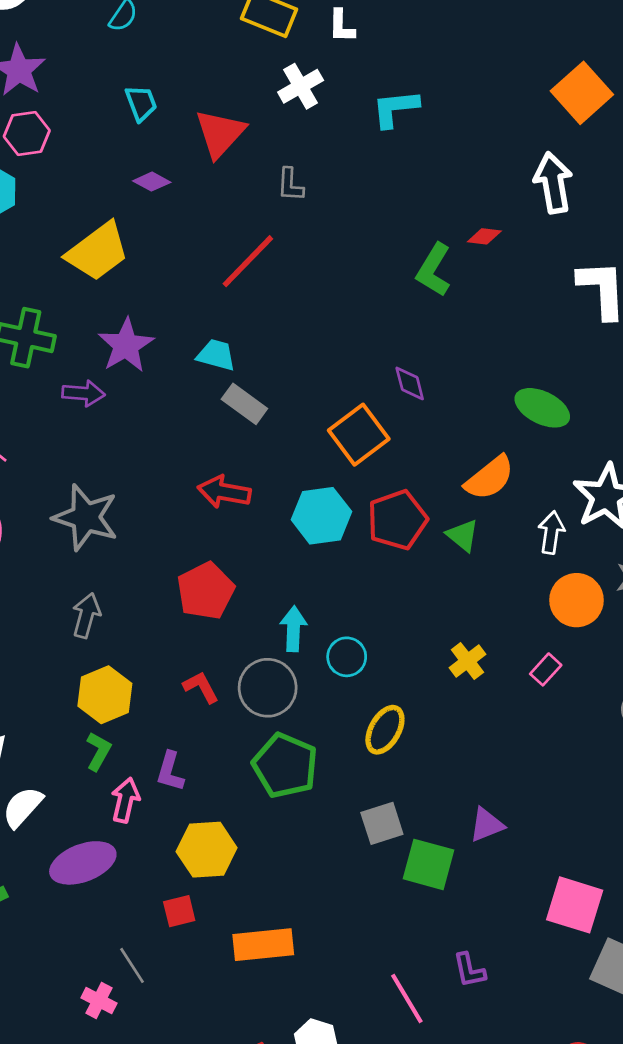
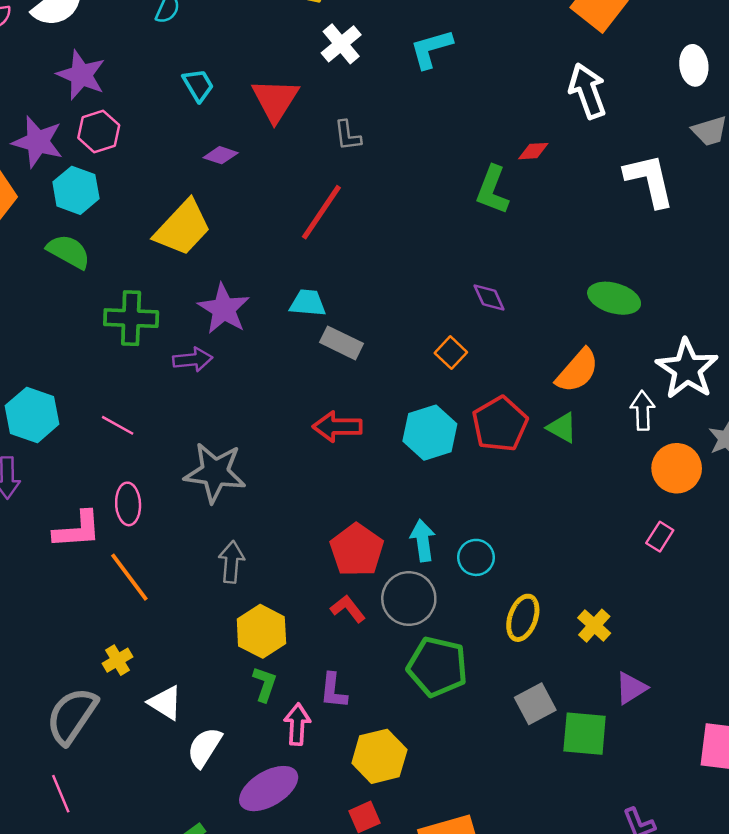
orange square: (359, 435) -> (451, 353), size x0.6
red pentagon: (206, 591) -> (357, 550), moved
yellow cross: (467, 661) -> (594, 626), moved

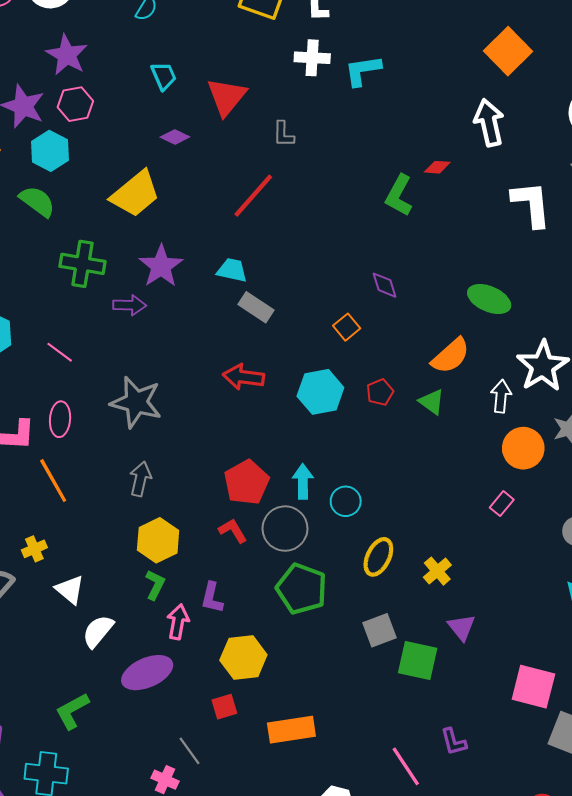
white cross: (341, 44) -> (312, 58), moved, turned 36
red pentagon: (500, 424) -> (380, 392), size x0.6
purple triangle: (631, 688) -> (462, 627), turned -44

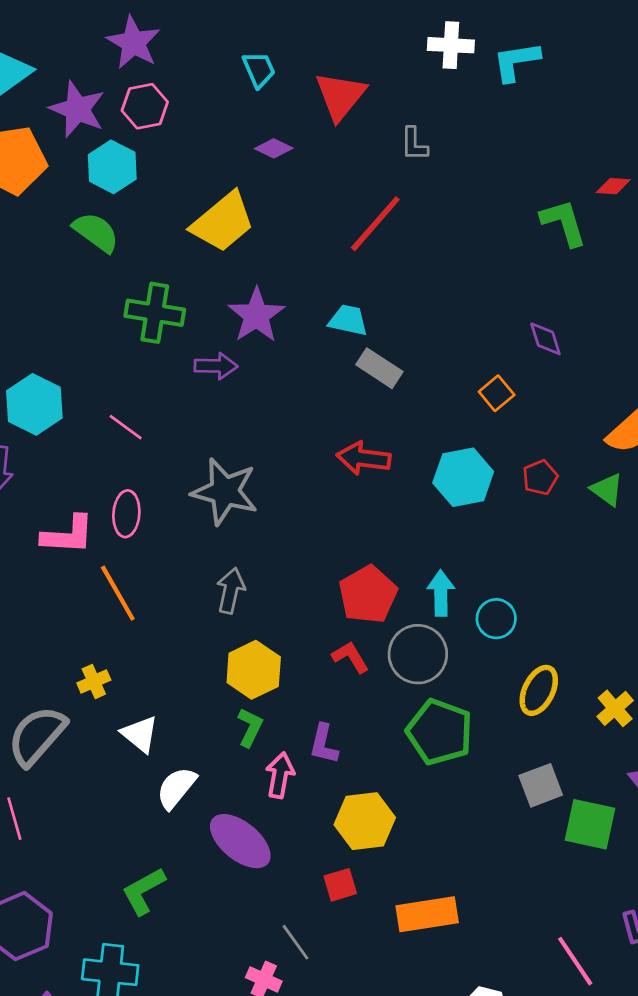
green L-shape: (399, 195) -> (564, 223), turned 135
purple ellipse: (147, 673) -> (240, 841), turned 63

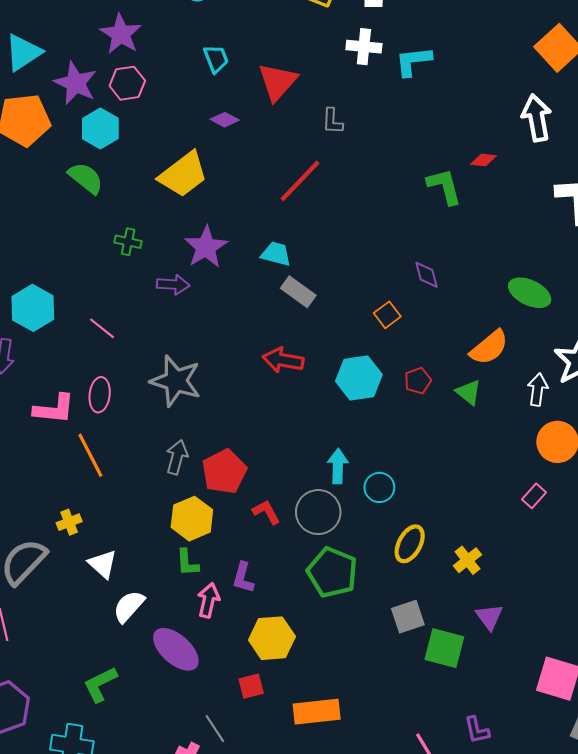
green cross: (155, 313) -> (128, 242), size x0.6
red pentagon: (368, 594) -> (224, 472), moved
green L-shape: (250, 727) -> (187, 563), turned 148

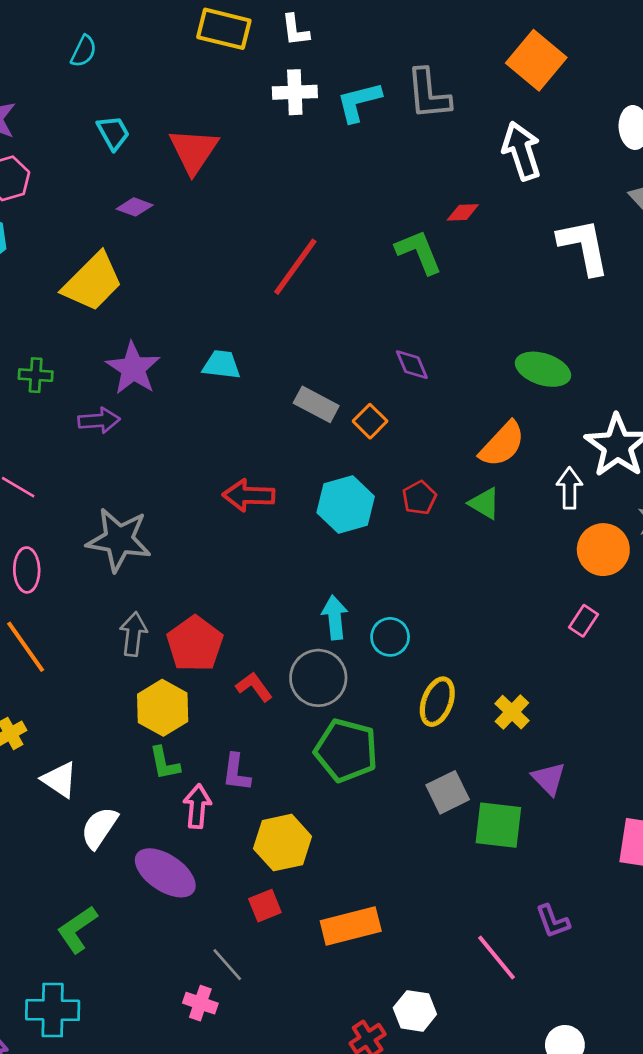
gray L-shape: (332, 121) -> (428, 94), moved, size x1.6
red line: (300, 181) -> (295, 267), moved
gray rectangle: (298, 292) -> (316, 404), moved

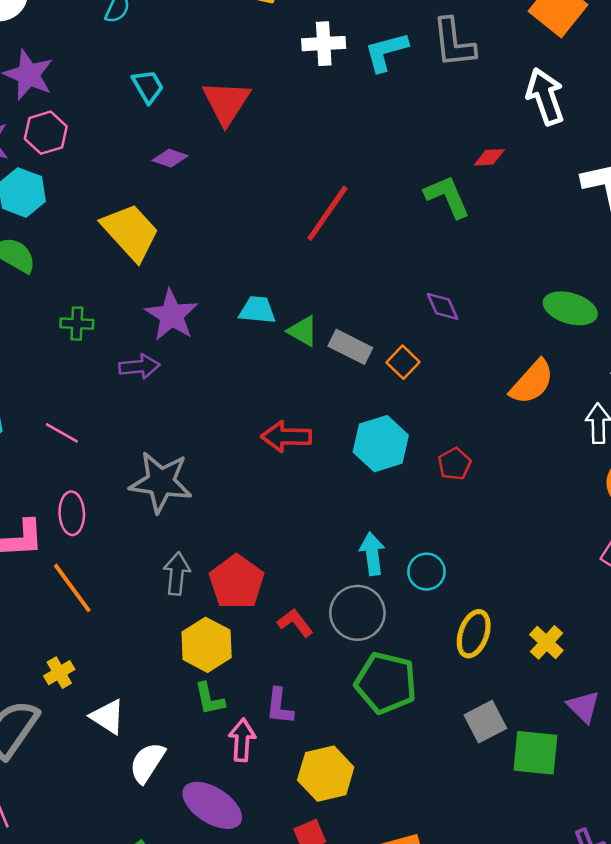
yellow trapezoid: (93, 282) -> (130, 232), turned -86
red pentagon: (419, 498) -> (454, 464), moved
green triangle: (484, 503) -> (303, 331), moved

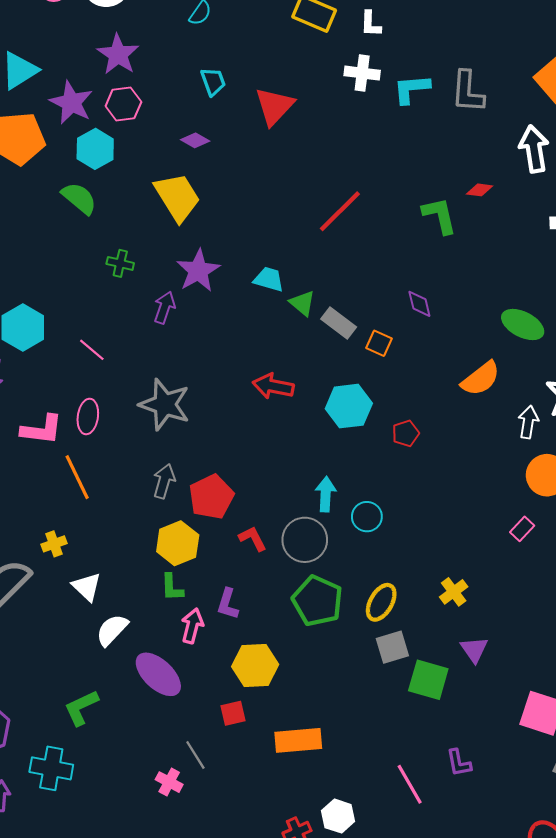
purple diamond: (170, 158) -> (195, 140), moved
orange square: (403, 362) -> (379, 343), turned -30
purple arrow: (139, 367) -> (164, 308), turned -76
yellow ellipse: (474, 634) -> (381, 602), moved

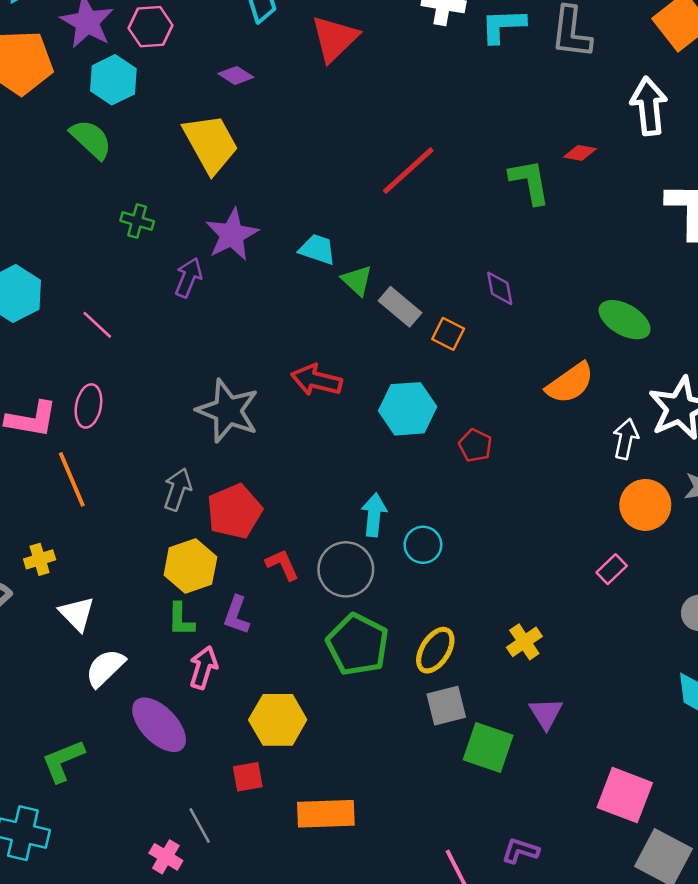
gray star: (165, 404) -> (228, 411), moved
red pentagon: (406, 433) -> (475, 446), turned -30
purple L-shape: (228, 604) -> (236, 615), moved
purple L-shape: (459, 763) -> (520, 851), turned 116

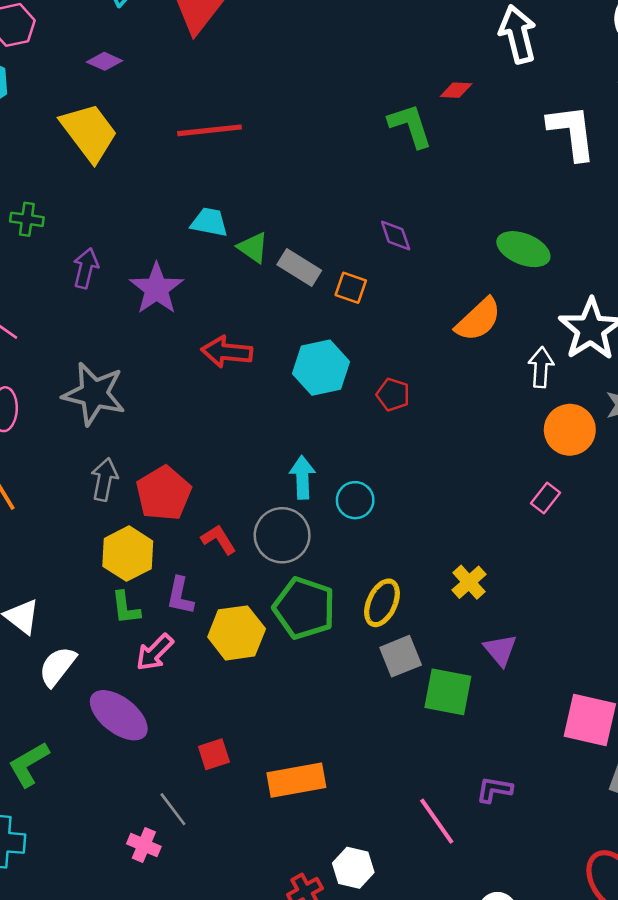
red line: (408, 171) -> (209, 130), moved, turned 44
purple star: (232, 235) -> (157, 289), moved
gray star: (228, 411) -> (94, 394), moved
pink arrow: (203, 668) -> (155, 652), turned -144
yellow hexagon: (278, 720) -> (237, 633), moved

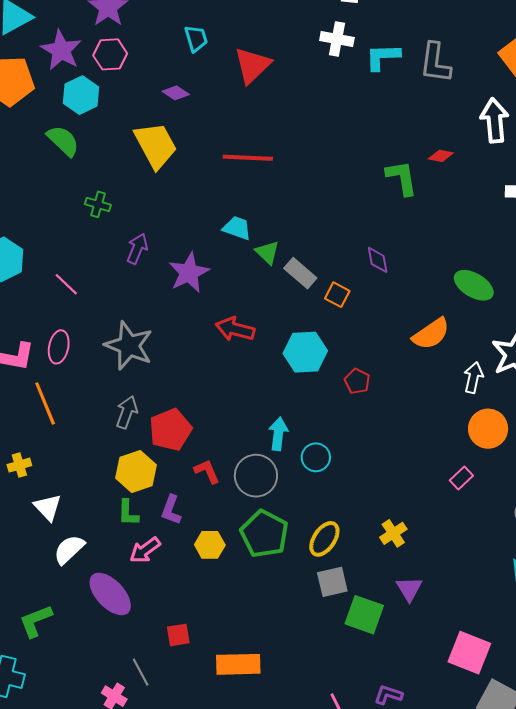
yellow hexagon: (237, 633) -> (210, 545), size x0.7

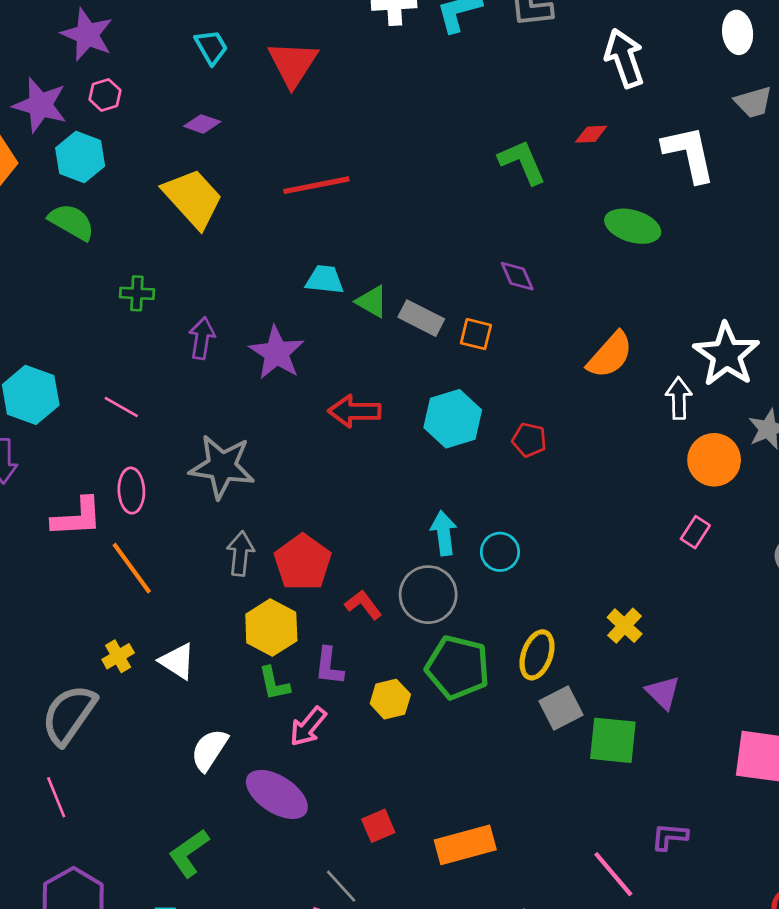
pink hexagon: (110, 54) -> (105, 95), size x0.7
red diamond: (441, 156) -> (591, 134), moved
green ellipse: (474, 285) -> (633, 226), moved
white triangle: (48, 507) -> (177, 661), moved

